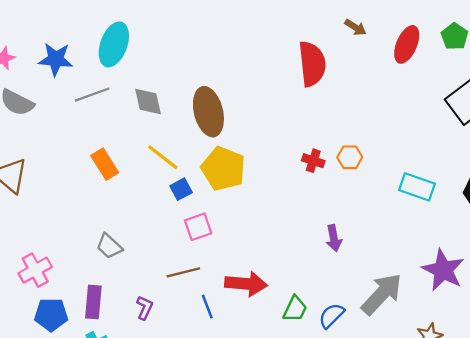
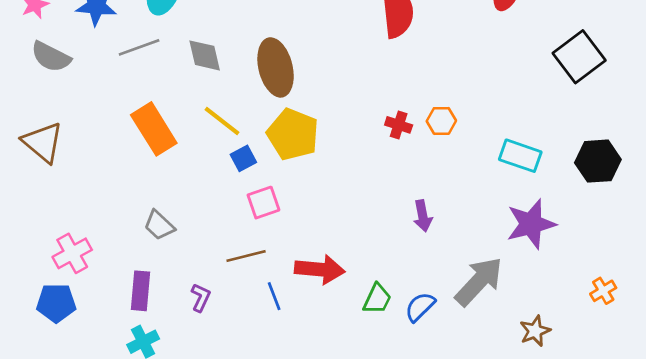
orange rectangle: (105, 164) -> (154, 129), size x1.4
purple star: (443, 270) -> (531, 224), moved, turned 30
blue pentagon: (51, 315) -> (56, 303), moved

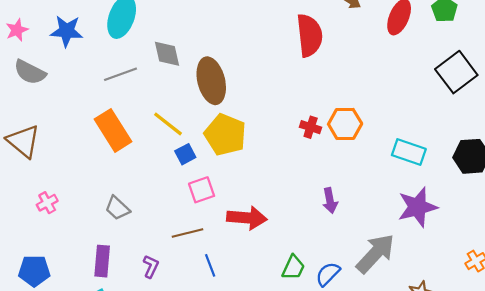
gray line: (139, 47) -> (121, 74), moved
gray diamond: (205, 55) -> (167, 54), moved
orange hexagon: (441, 121) -> (345, 124), size x1.4
pink cross: (72, 253) -> (47, 203), moved, size x0.7
red arrow: (320, 269) -> (247, 218), moved

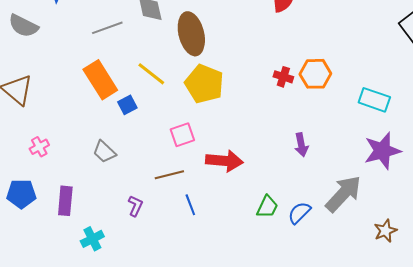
blue square: (185, 154) -> (127, 105), moved
purple rectangle: (102, 261) -> (65, 201), moved
blue pentagon: (34, 271) -> (21, 194), moved

